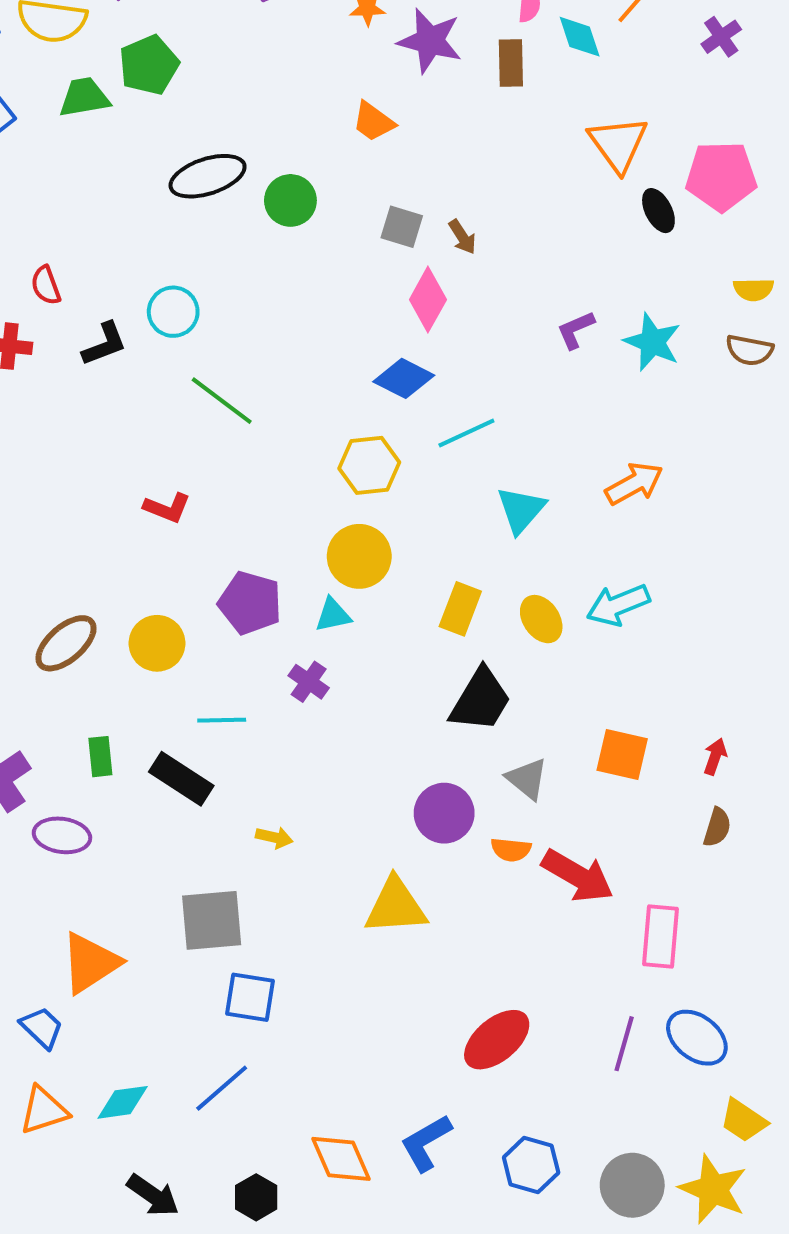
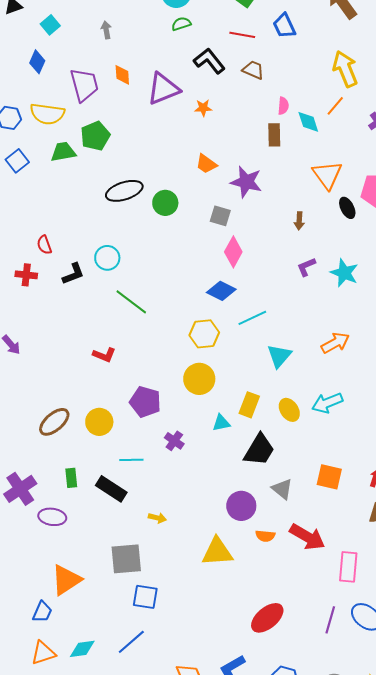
purple star: (430, 41) -> (246, 182), moved
brown arrow: (462, 237) -> (299, 221), moved, turned 36
cyan triangle: (333, 615) -> (221, 423), moved
orange semicircle: (511, 850) -> (265, 536), moved
blue trapezoid: (42, 1028) -> (42, 612), turned 70

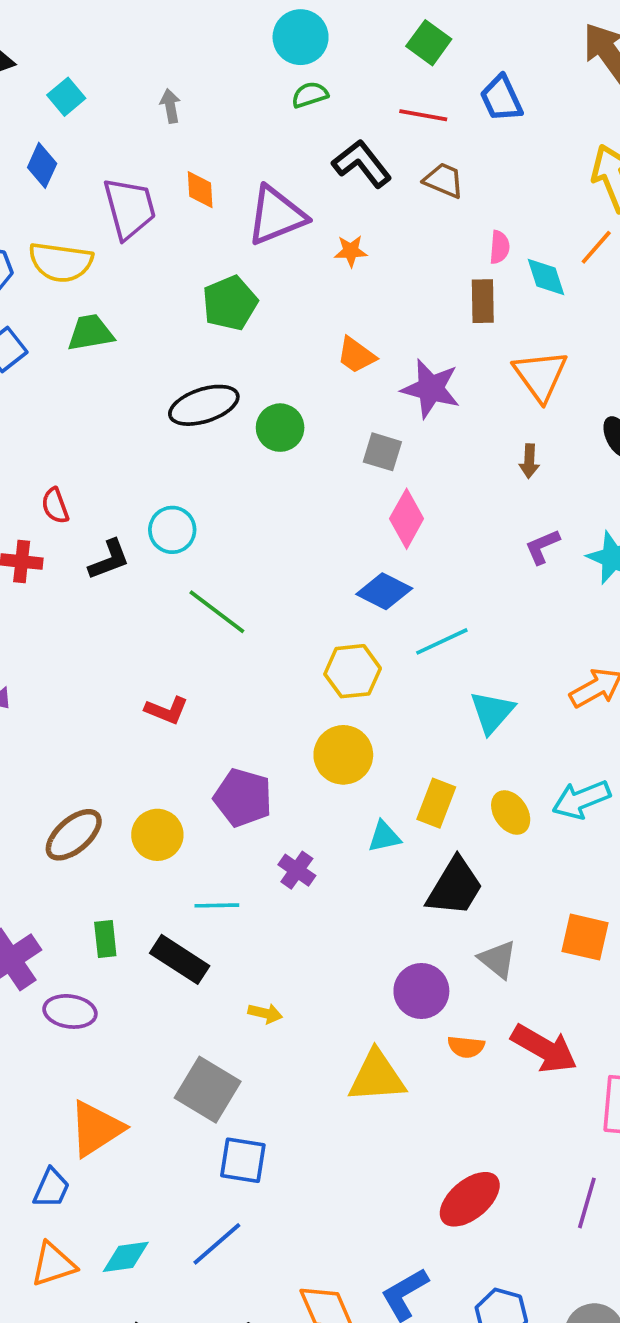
green pentagon: (95, 136) -> (230, 303), moved
orange triangle: (327, 175) -> (540, 376), moved
gray square: (126, 559) -> (208, 1090), turned 36

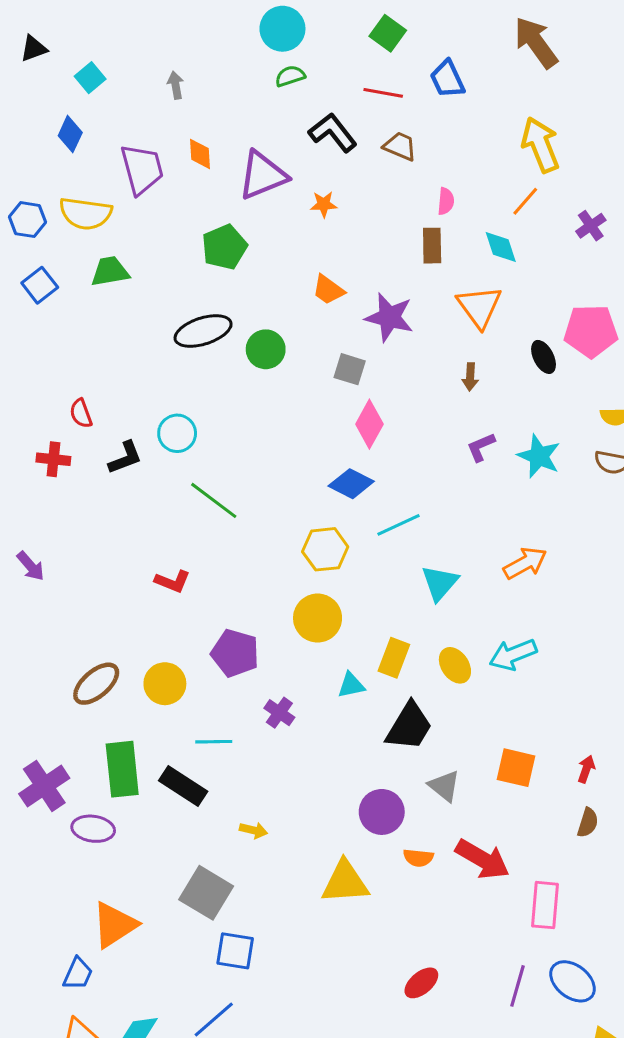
cyan diamond: (546, 277) -> (501, 247), moved
green rectangle: (105, 939) -> (122, 769), size x1.8
red ellipse: (470, 1199) -> (421, 983), size x0.7

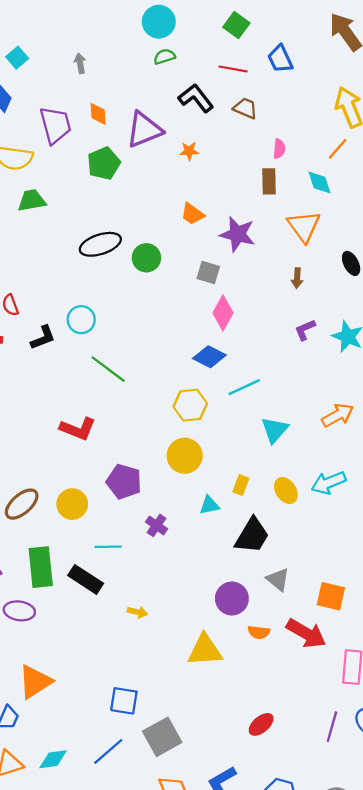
green pentagon: (224, 247) -> (104, 163), moved
red L-shape: (173, 581) -> (78, 429), size x1.4
yellow rectangle: (394, 658) -> (241, 485), size x0.7
orange square: (516, 768) -> (331, 596), moved
gray square: (206, 893) -> (162, 737), moved, turned 30

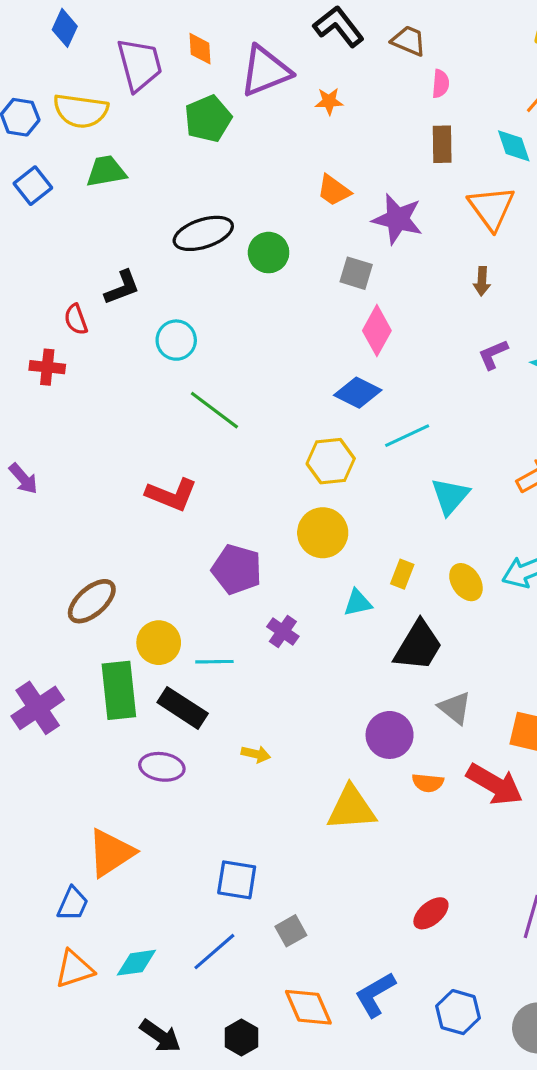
pink semicircle: (279, 149) -> (441, 84), moved
black L-shape: (43, 338) -> (122, 288), moved
yellow circle: (72, 504) -> (159, 643), moved
purple ellipse: (19, 611) -> (162, 767), moved
gray square: (162, 737) -> (291, 931), size x0.6

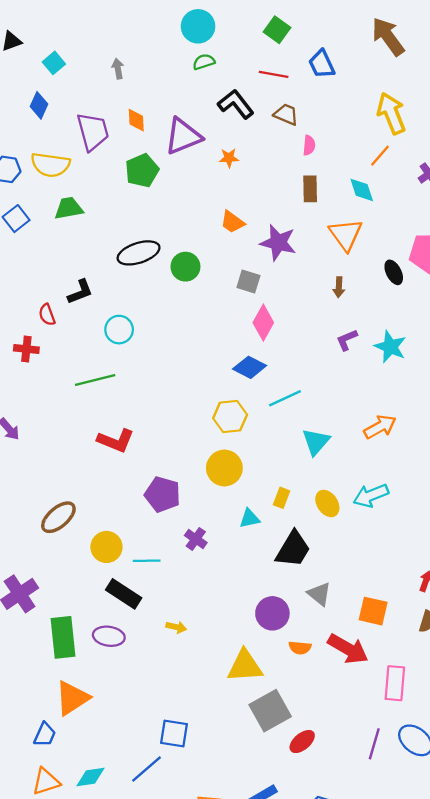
green line: (214, 410) -> (95, 380), moved, turned -51
green rectangle: (119, 690) -> (63, 637), moved
blue square: (237, 880) -> (174, 733), moved
gray square: (291, 931) -> (270, 711), moved, size x1.8

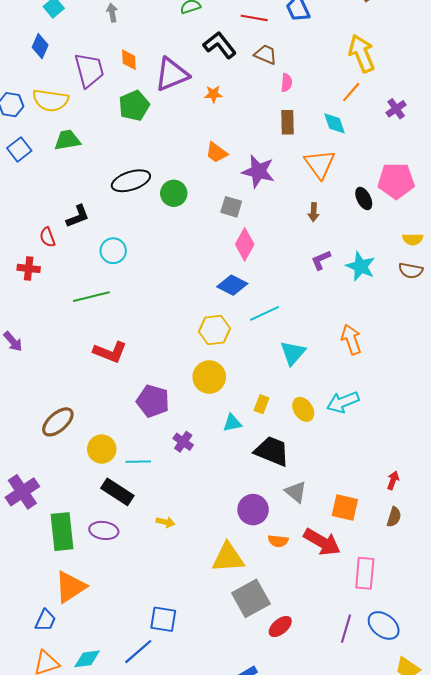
orange arrow: (380, 427) -> (351, 339), turned -80
black trapezoid: (293, 549) -> (272, 451), turned -99

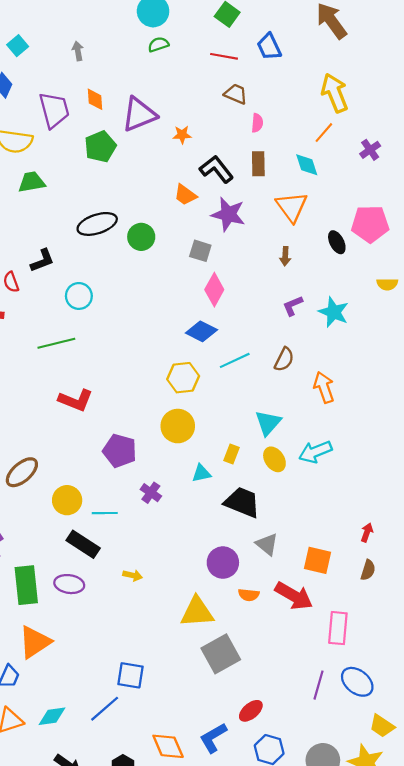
black L-shape: (220, 45) -> (216, 169), moved
brown semicircle: (411, 271) -> (284, 359), moved, turned -75
cyan triangle: (293, 353) -> (268, 423), moved
red ellipse: (280, 627) -> (251, 711), moved

